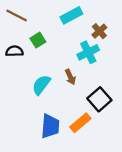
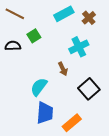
brown cross: (99, 31) -> (89, 18), moved
cyan semicircle: (41, 85) -> (39, 87), moved
orange rectangle: (80, 123) -> (72, 123), moved

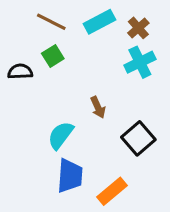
brown line: (15, 14) -> (51, 22), moved
cyan cross: (79, 47) -> (140, 62), moved

